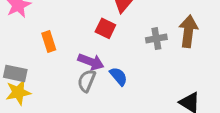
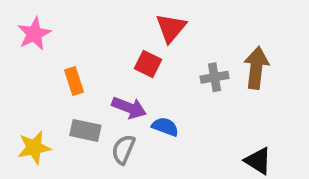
gray rectangle: (15, 73) -> (85, 130), moved
blue semicircle: (119, 76) -> (165, 127), turned -30
gray semicircle: (87, 81) -> (123, 149), moved

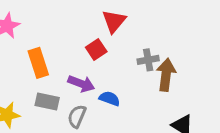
red square: (148, 64) -> (96, 49), turned 30
brown arrow: (256, 68) -> (166, 75), moved
orange rectangle: (74, 81) -> (38, 63), size x1.4

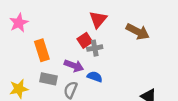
gray cross: (148, 60) -> (95, 48), moved
brown arrow: (166, 75) -> (138, 32), moved, turned 110

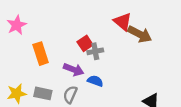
red triangle: (98, 19) -> (123, 22), moved, turned -30
gray rectangle: (49, 79) -> (43, 93), moved

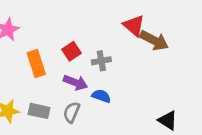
red square: (85, 43) -> (72, 51), moved

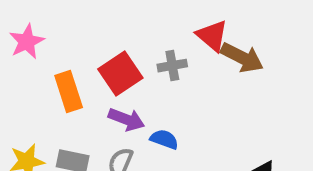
red square: (72, 51) -> (120, 73), size x1.5
gray cross: (101, 61) -> (172, 66), moved

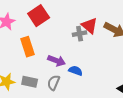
red triangle: (212, 36) -> (90, 26), moved
red square: (120, 73) -> (39, 16), moved

